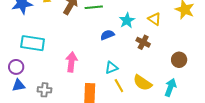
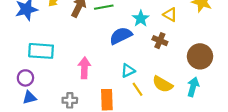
blue semicircle: (107, 35) -> (121, 36), size x1.5
brown circle: (179, 60) -> (200, 56), size x1.5
gray cross: (44, 90) -> (70, 100), moved

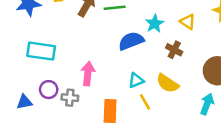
purple circle: (25, 78) -> (49, 90), moved
yellow semicircle: (163, 84) -> (167, 83), moved
gray cross: (70, 100) -> (70, 98), moved

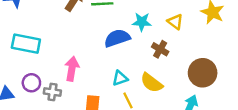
cyan star: (155, 24) -> (142, 22), turned 30

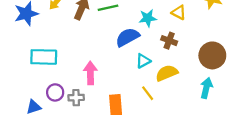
cyan triangle: (120, 78) -> (143, 61), moved
yellow semicircle: (152, 83) -> (167, 73), turned 130

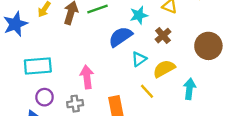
brown cross: (169, 41) -> (163, 36), turned 35
cyan arrow: (206, 88) -> (189, 89), moved
purple circle: (55, 92) -> (45, 97), moved

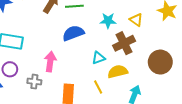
brown cross: (163, 36) -> (124, 43), size x1.5
blue semicircle: (120, 37) -> (73, 33), moved

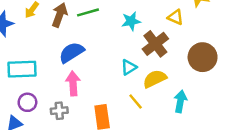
yellow triangle: (136, 20) -> (175, 17), moved
blue semicircle: (73, 33) -> (72, 52), moved

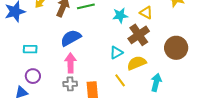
yellow triangle: (175, 17) -> (146, 13), moved
cyan rectangle: (22, 69) -> (30, 49), size x0.6
gray cross: (59, 111) -> (70, 84), moved

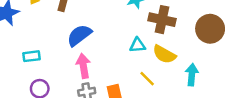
brown cross: (139, 35) -> (162, 20), turned -35
cyan triangle: (116, 53) -> (138, 45), turned 32
yellow semicircle: (137, 63) -> (164, 54), turned -120

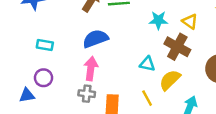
yellow semicircle: (164, 54) -> (170, 80), turned 90

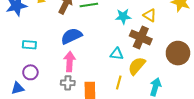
yellow line: (147, 98) -> (119, 83), turned 48

